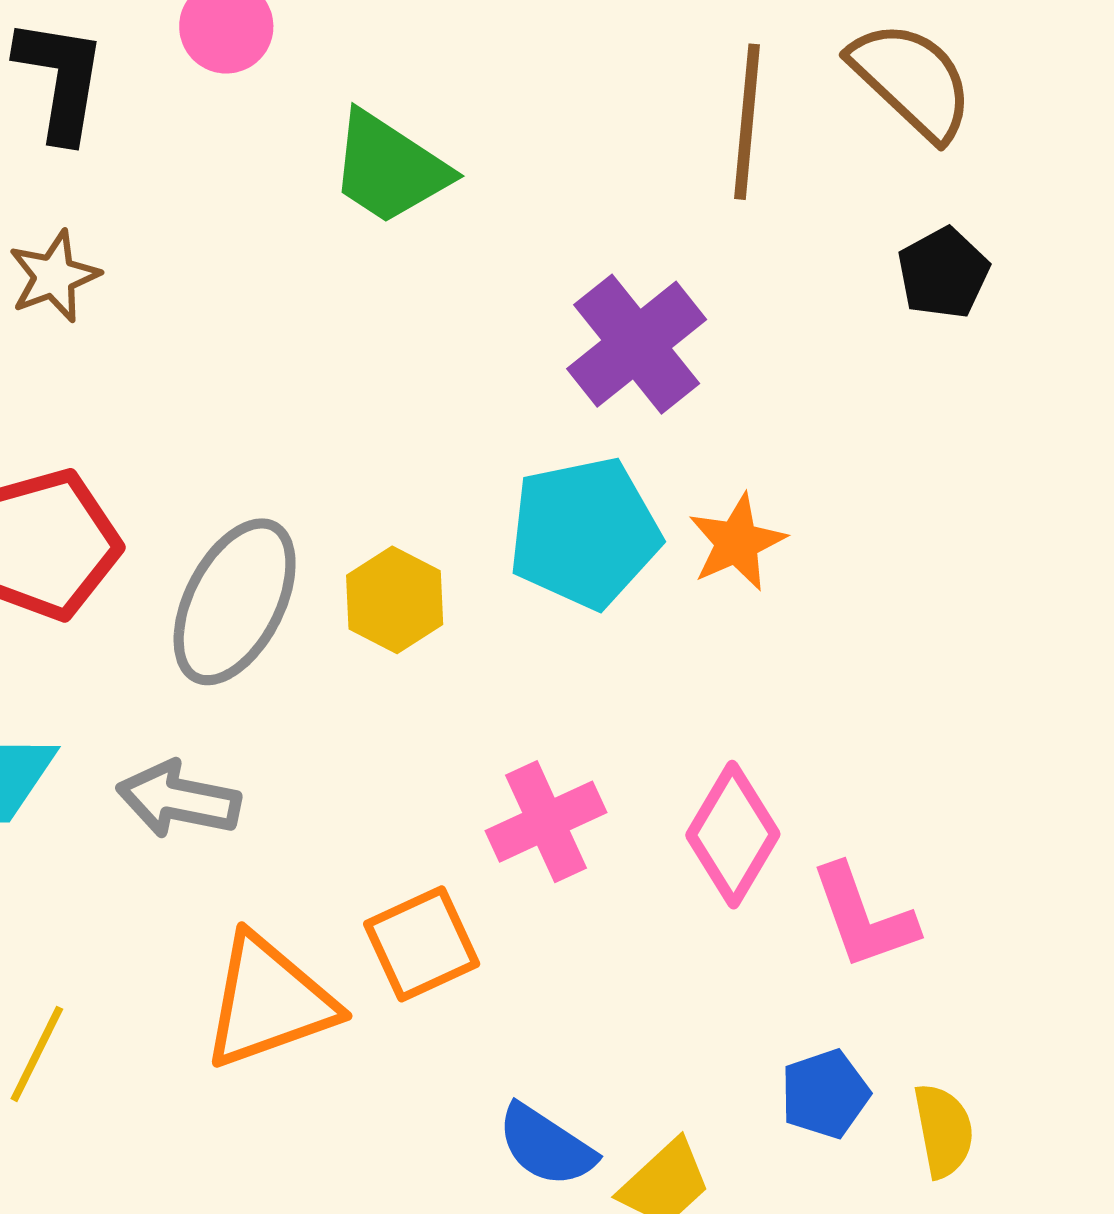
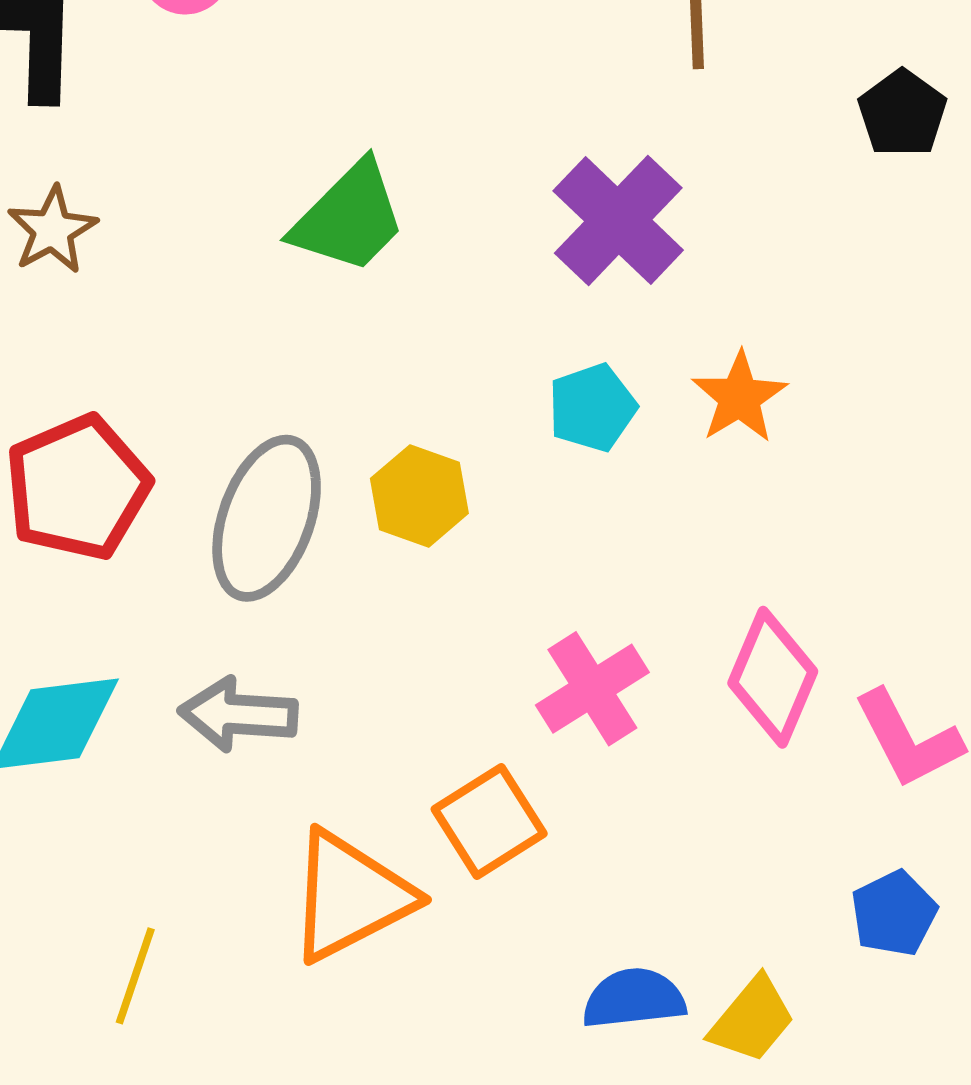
green trapezoid: (389, 168) -> (349, 218), moved, turned -71
cyan pentagon: (584, 533) -> (592, 408), size x0.6
blue semicircle: (546, 1146) -> (634, 998), turned 148

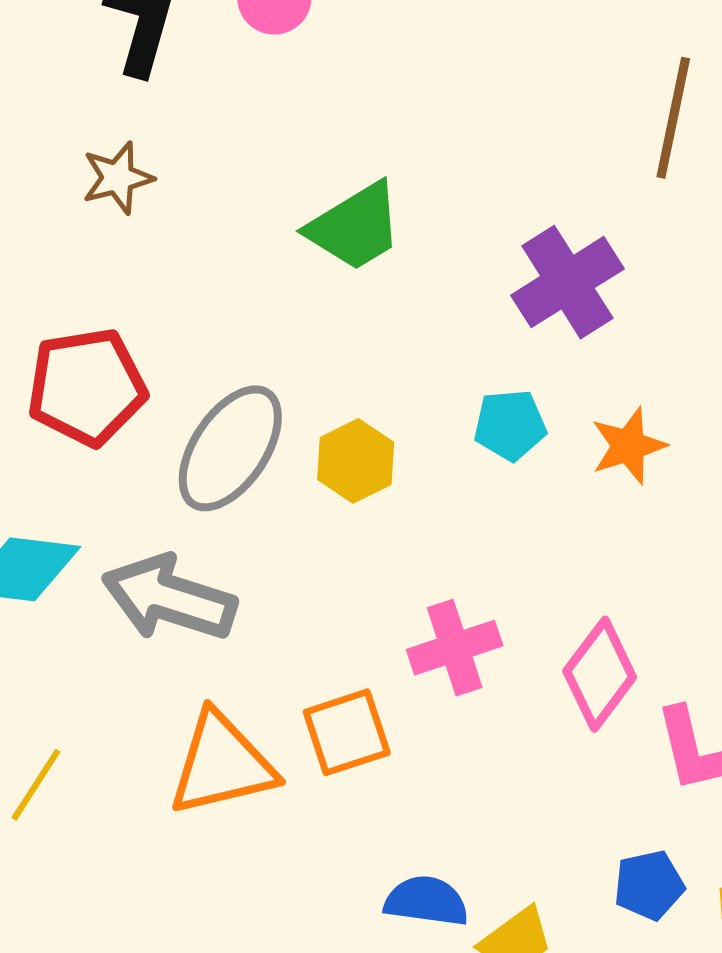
gray arrow: (238, 714) -> (169, 598), size x1.4

